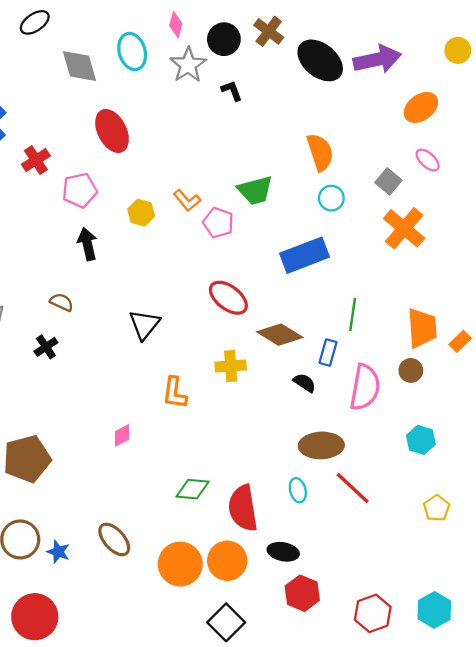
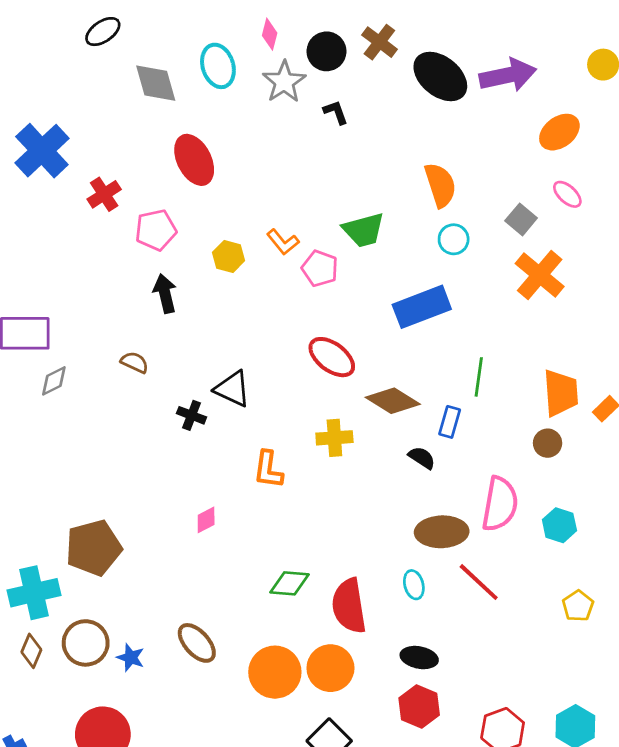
black triangle: (144, 325) -> (233, 389), turned -44
black cross: (46, 347) -> (192, 415), moved, turned -35
pink semicircle: (365, 387) -> (500, 504), moved
black ellipse: (283, 552) -> (419, 658), moved

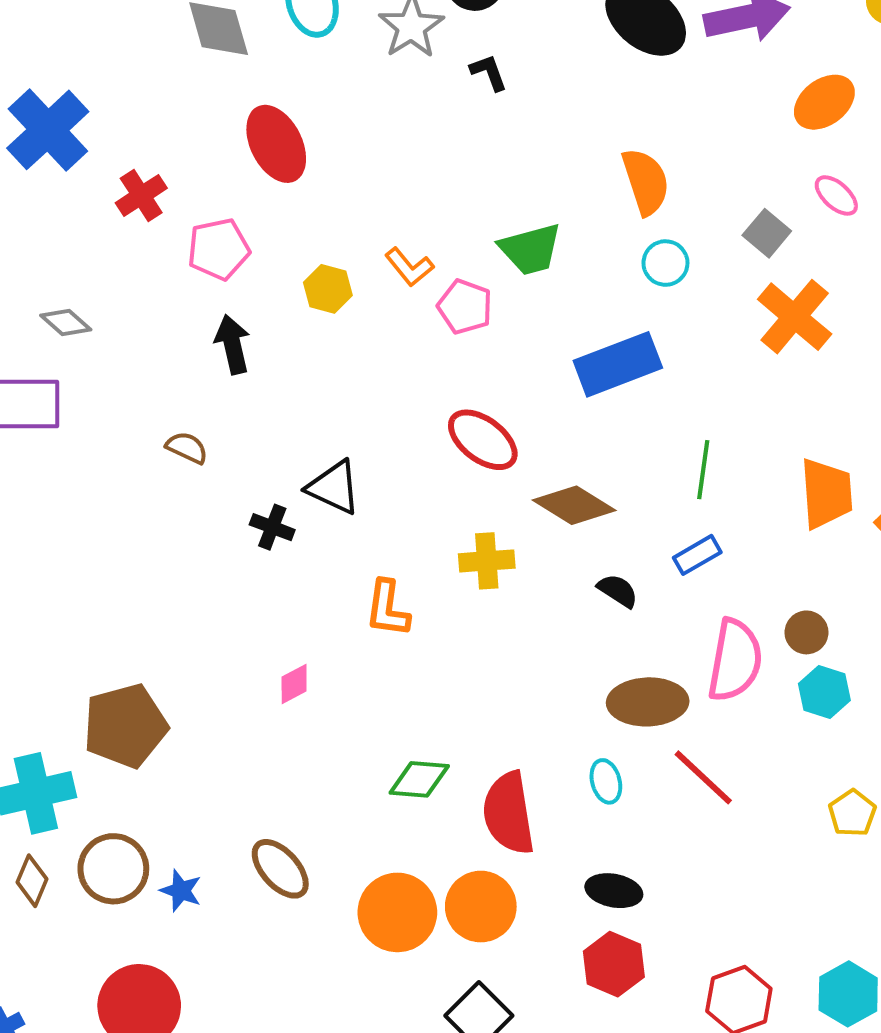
gray diamond: (54, 381) -> (66, 323), moved, turned 68
blue rectangle: (450, 422) -> (697, 555), moved, turned 44
brown circle: (548, 443) -> (806, 632), moved

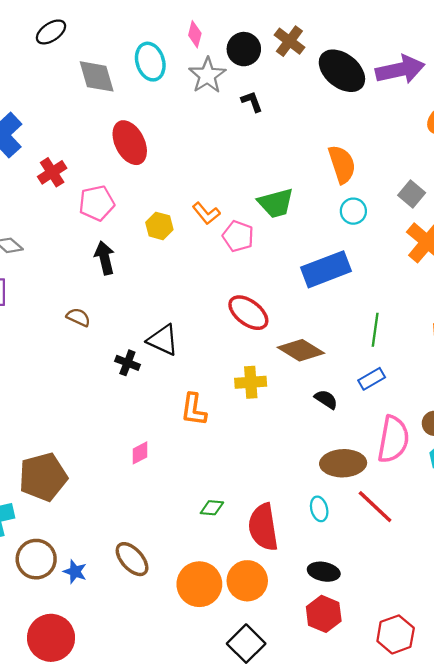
green diamond: (419, 779) -> (212, 508), size x0.7

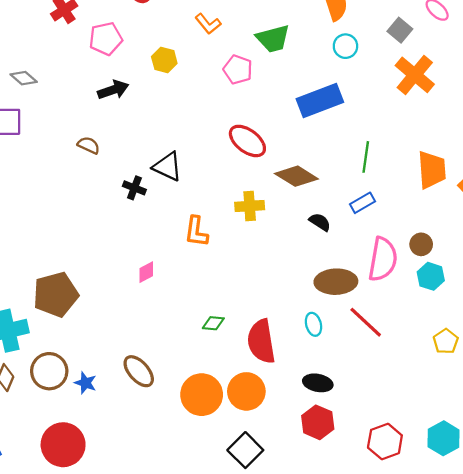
orange L-shape: (206, 213) -> (208, 24), moved
black arrow: (105, 258) -> (113, 90), turned 84

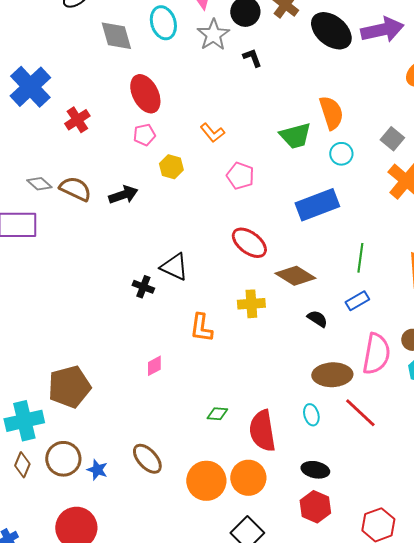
pink pentagon: (106, 39) -> (144, 135), moved, size x0.7
green trapezoid: (273, 39) -> (295, 136), moved
brown semicircle: (89, 145) -> (75, 189), moved, size x1.5

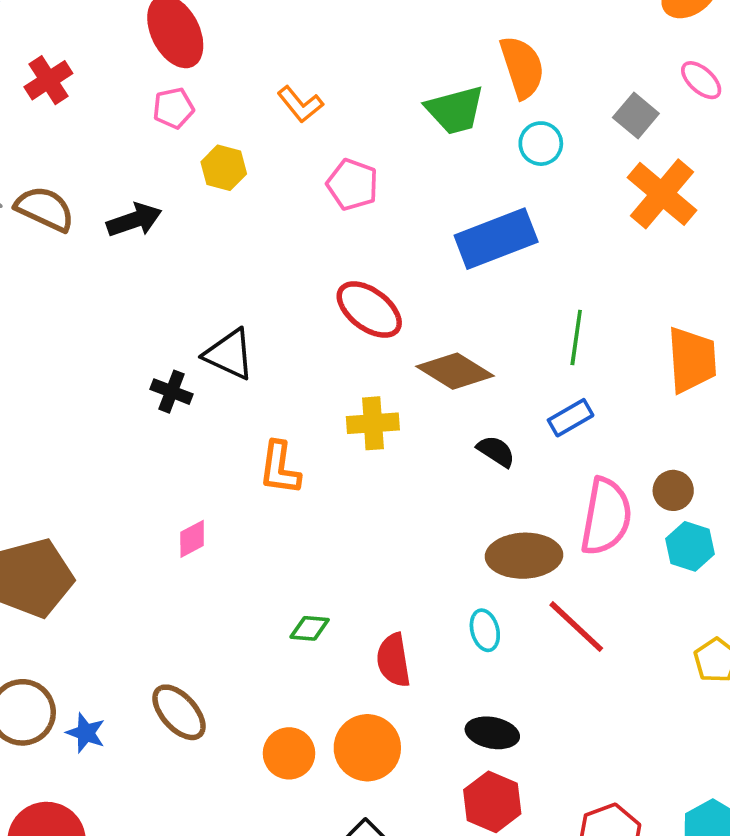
red semicircle: (262, 431) -> (393, 660), size x0.7
orange circle: (206, 481) -> (289, 753), size x0.7

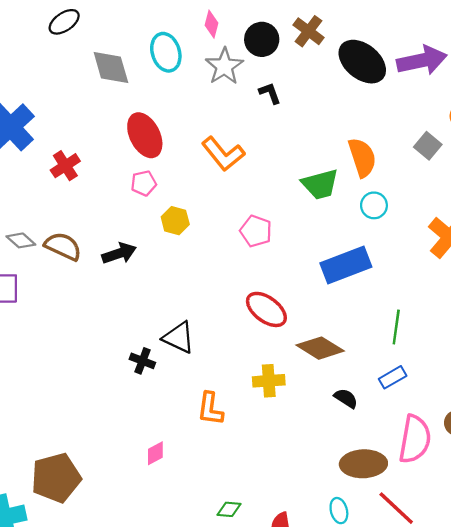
orange L-shape: (300, 104) -> (223, 154), moved, size x1.5
gray square: (636, 116) -> (428, 146), moved

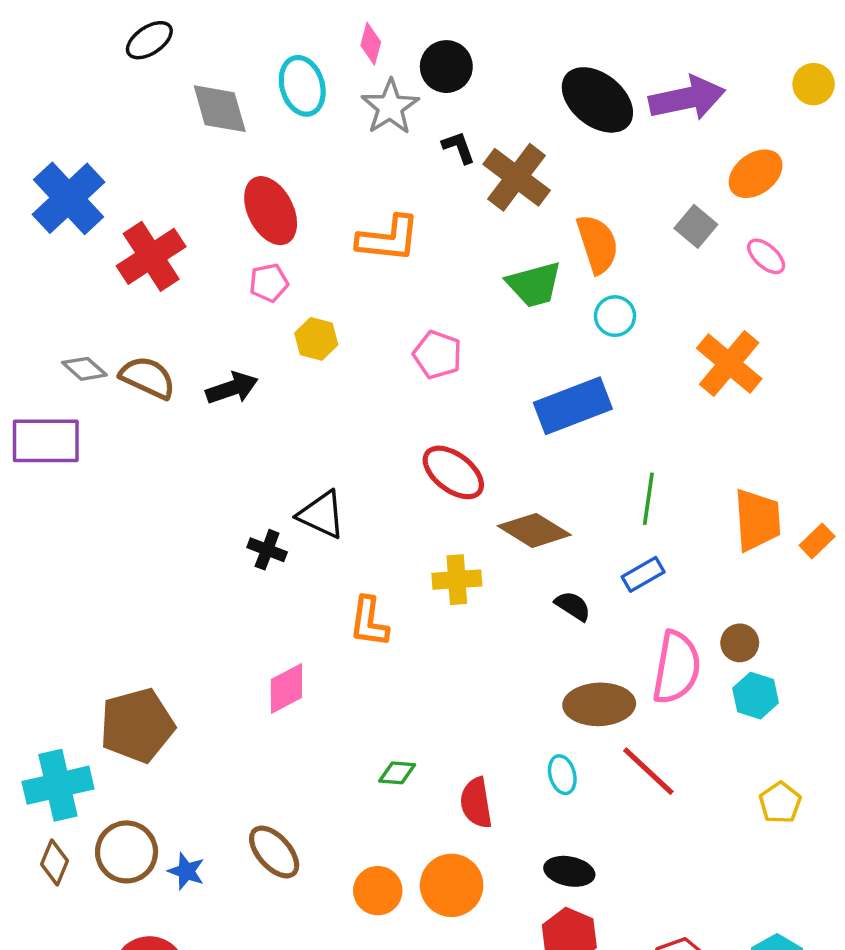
brown cross: (308, 31) -> (517, 177), moved, size x1.4
orange L-shape: (223, 154) -> (388, 239), turned -45
red cross: (65, 166) -> (151, 256), size x1.5
pink diamond: (155, 453) -> (286, 689), size x1.4

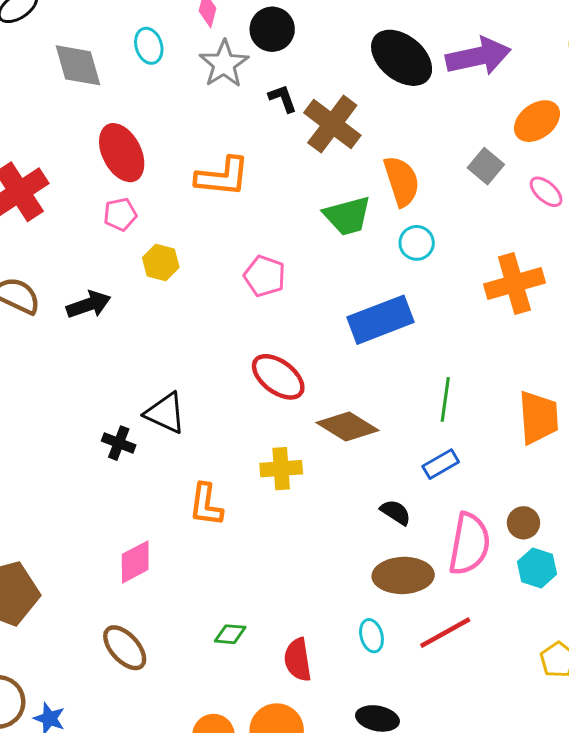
cyan ellipse: (302, 86) -> (149, 46), size x0.7
orange cross: (729, 363) -> (514, 284), turned 34
black semicircle: (573, 606) -> (396, 512), moved
red line: (648, 771) -> (445, 633), turned -72
brown ellipse: (274, 852) -> (125, 648), moved

